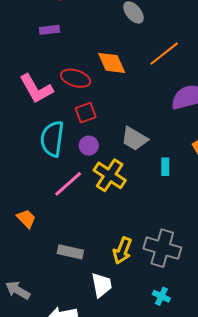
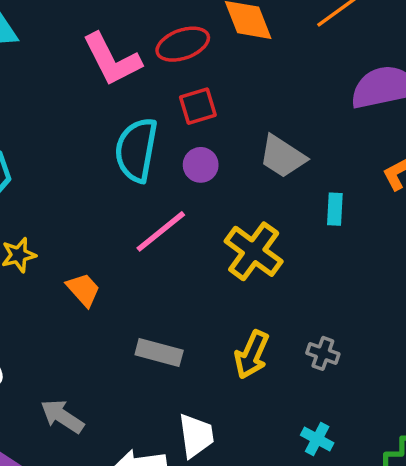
red ellipse: (76, 78) -> (183, 44), turned -40
yellow cross: (110, 175) -> (254, 251), moved
gray cross: (162, 248) -> (323, 353), size x0.5
white trapezoid: (102, 285) -> (196, 436), moved

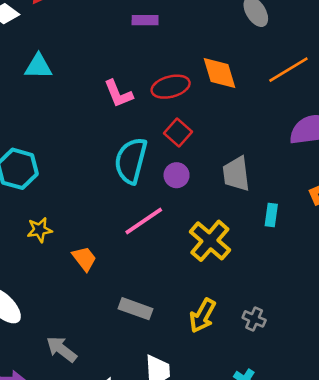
pink L-shape: (112, 59) -> (118, 94), size x0.7
red square: (198, 106) -> (178, 132), turned -36
gray trapezoid: (282, 156) -> (236, 174), turned 45

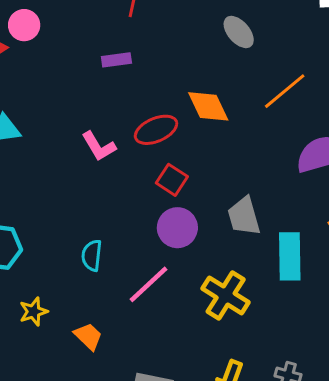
cyan semicircle: (131, 161) -> (92, 255), moved, size x0.6
purple circle: (177, 175) -> (177, 228), size x1.4
cyan rectangle: (271, 215) -> (290, 256), size x1.8

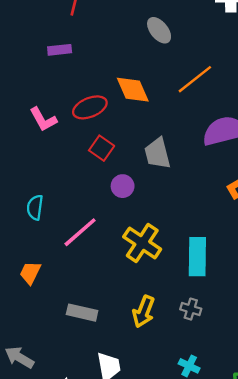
gray trapezoid: (244, 216) -> (157, 153), moved
purple circle: (177, 228) -> (123, 186), moved, size x0.7
cyan rectangle: (290, 256) -> (197, 257), moved
orange trapezoid: (88, 336) -> (30, 273), turned -110

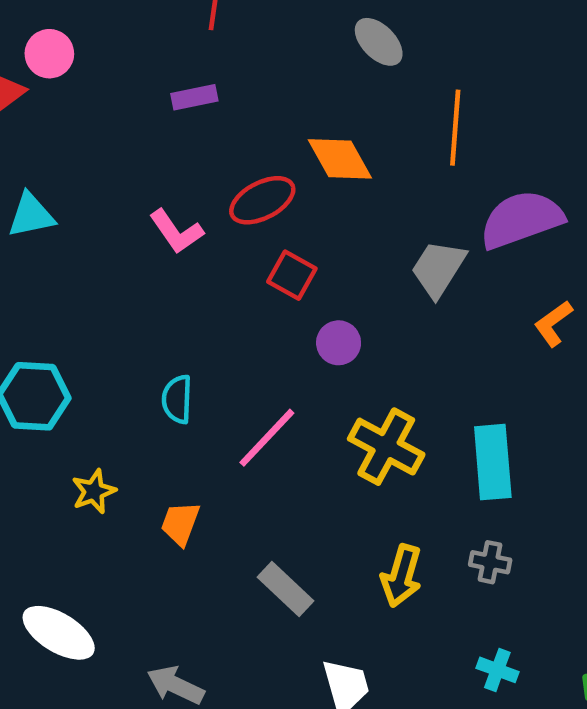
orange line: (195, 79) -> (455, 128), turned -42
gray trapezoid: (157, 153) -> (438, 269), moved, turned 52
gray rectangle: (82, 313) -> (286, 589), turned 36

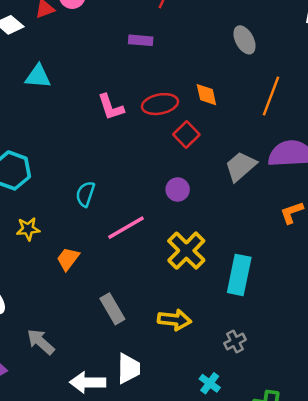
orange diamond: (340, 159) -> (206, 95), size x0.7
red square: (292, 275) -> (186, 135), moved
gray cross: (490, 562) -> (235, 342), moved, turned 35
yellow arrow: (401, 576) -> (174, 320), turned -116

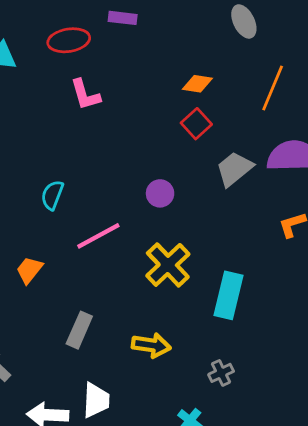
orange diamond: (206, 95) -> (197, 84), turned -70
red ellipse: (160, 104) -> (69, 40), moved
red square: (186, 135) -> (196, 124), moved
gray rectangle: (112, 309) -> (79, 330), turned 52

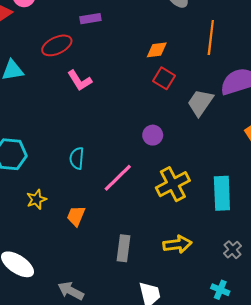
yellow cross: (168, 265) -> (173, 184), turned 32

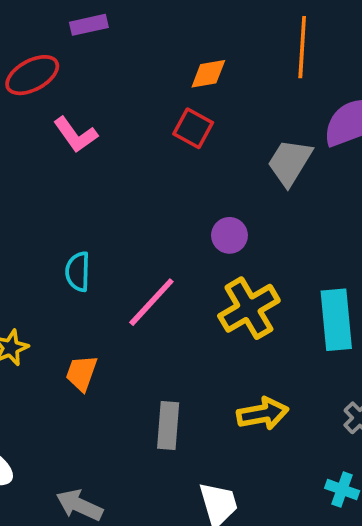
red square: (164, 78) -> (193, 128), moved
purple circle: (153, 135) -> (229, 235), moved

